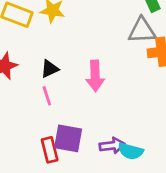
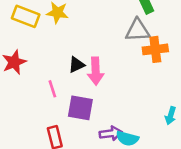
black triangle: (50, 69) -> (76, 65), moved
purple square: (68, 138) -> (80, 108), moved

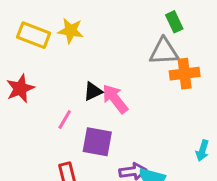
pink arrow: (96, 71) -> (115, 99), turned 144
pink line: (52, 89) -> (65, 120), turned 48

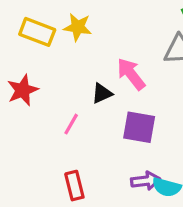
pink arrow: (115, 99) -> (131, 74), moved
purple square: (97, 142) -> (139, 127), moved

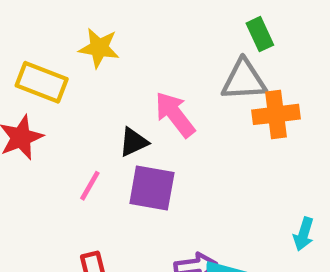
yellow rectangle: (37, 32) -> (42, 82), moved
purple square: (139, 127) -> (152, 188), moved

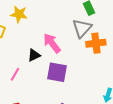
gray triangle: (244, 80) -> (82, 28), turned -45
purple square: (152, 188) -> (57, 72), moved

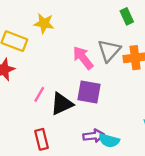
gray triangle: (82, 28) -> (109, 51), moved
black triangle: (34, 55) -> (62, 104), moved, size x1.5

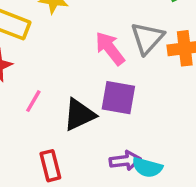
pink line: (39, 94) -> (33, 101), moved

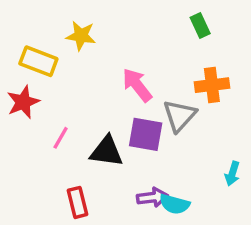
gray triangle: (147, 38) -> (180, 116), moved
black triangle: (79, 115) -> (106, 151), turned 33

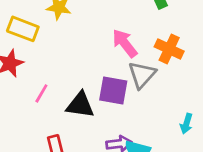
pink arrow: (137, 85) -> (125, 43), moved
orange cross: (212, 85) -> (169, 49), turned 32

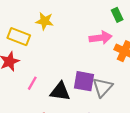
pink arrow: (125, 43) -> (101, 38), moved, turned 120
gray triangle: (142, 75) -> (103, 87), moved

